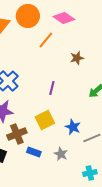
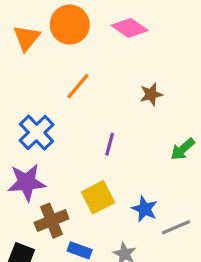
orange line: (46, 40) -> (78, 86), moved

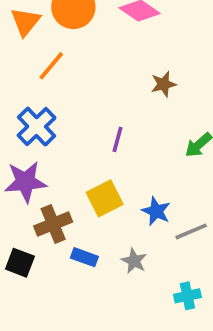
orange line: (78, 86) -> (51, 66), moved

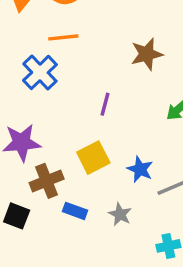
orange line: (51, 66) -> (63, 37), moved, turned 44
brown star: (164, 84) -> (147, 54), size x1.4
blue cross: (37, 127) -> (40, 72), moved

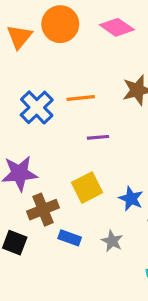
orange line: (63, 37) -> (81, 98), moved
purple line: (105, 104) -> (98, 137), turned 70

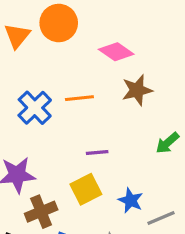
pink diamond: (117, 27) -> (116, 52), moved
purple line: (98, 137) -> (97, 152), moved

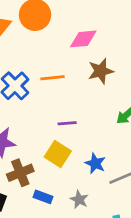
pink diamond: (116, 52) -> (83, 39), turned -40
yellow square: (86, 189) -> (58, 154), turned -30

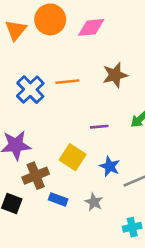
pink diamond: (83, 39) -> (91, 27), moved
purple line: (67, 123) -> (99, 127), moved

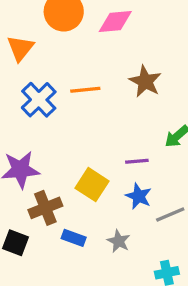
orange triangle: (16, 30) -> (20, 48), moved
brown star: (115, 75) -> (145, 81), turned -30
purple line: (99, 127) -> (137, 161), moved

